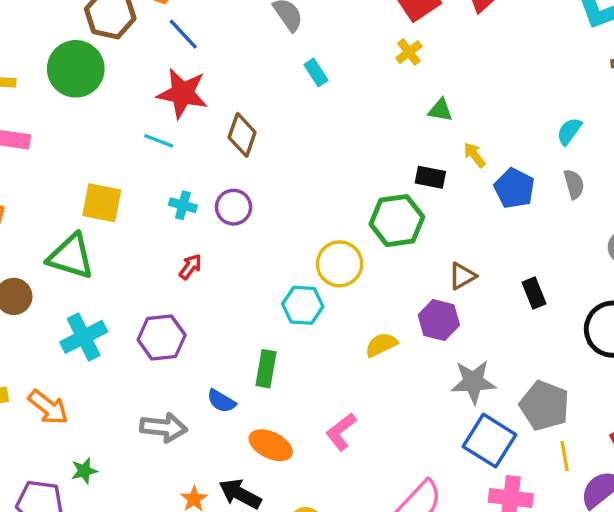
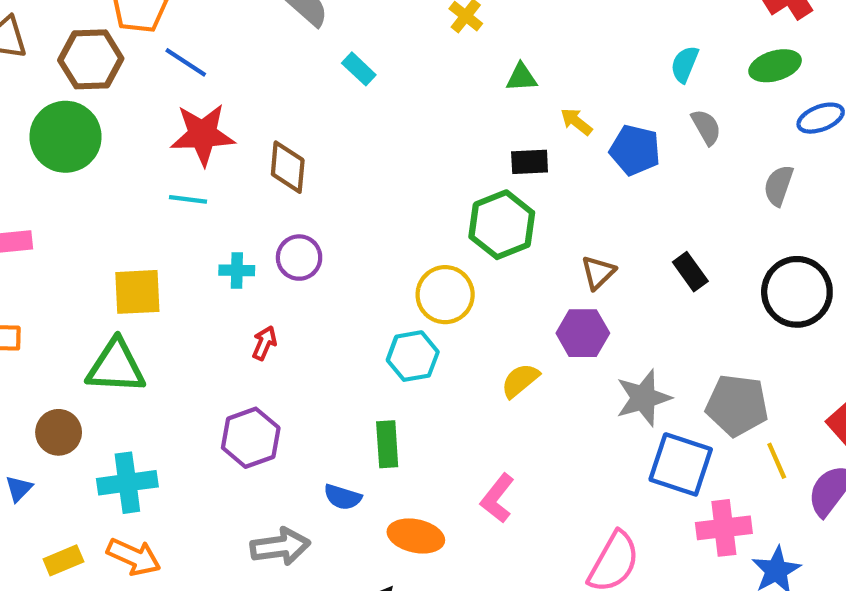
cyan cross: (84, 337) -> (127, 483), moved, turned 33

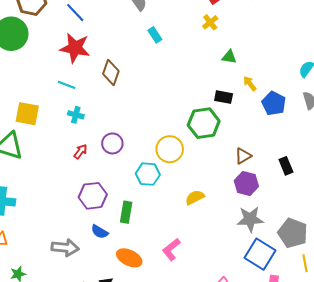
cyan line: (188, 199) -> (67, 85), moved
purple circle: (299, 258) -> (112, 143), moved
purple hexagon: (583, 333) -> (246, 183), moved
purple hexagon: (251, 438) -> (93, 196), moved

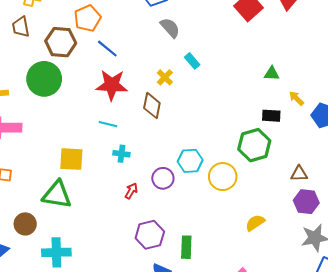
yellow cross: (210, 22) -> (165, 77), moved
brown triangle: (243, 156) -> (299, 174), turned 36
cyan hexagon: (148, 174) -> (190, 161), moved

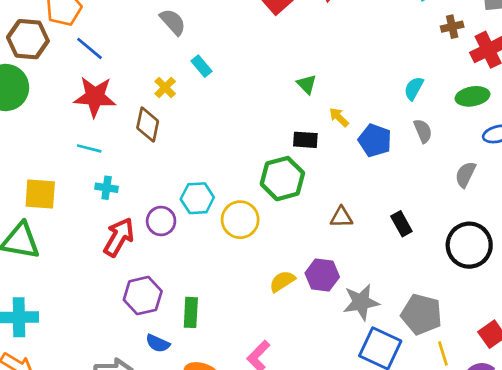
green triangle: (272, 74) -> (307, 84), turned 42
red arrow: (131, 191) -> (119, 237), size x1.8
purple hexagon: (306, 202) -> (322, 275), moved

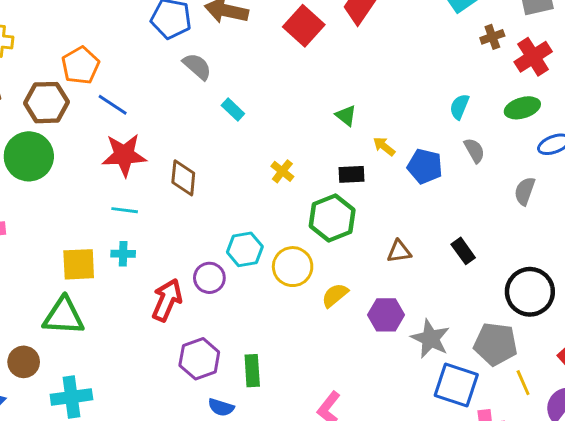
yellow cross: (165, 87) -> (282, 171), moved
cyan cross: (107, 188) -> (123, 254), moved
black circle: (469, 245) -> (530, 292), moved
yellow semicircle: (282, 281) -> (335, 295), moved
gray star: (361, 302) -> (430, 339), turned -30

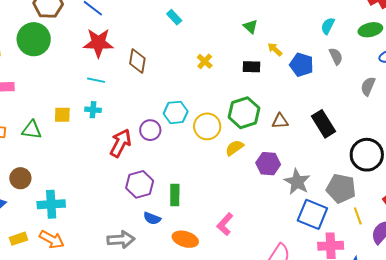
green hexagon: (332, 218) -> (244, 113), moved
black rectangle: (463, 251) -> (324, 124), size x1.5
yellow square: (79, 264) -> (62, 115), size x0.7
green triangle: (64, 316) -> (32, 130), moved, size x0.7

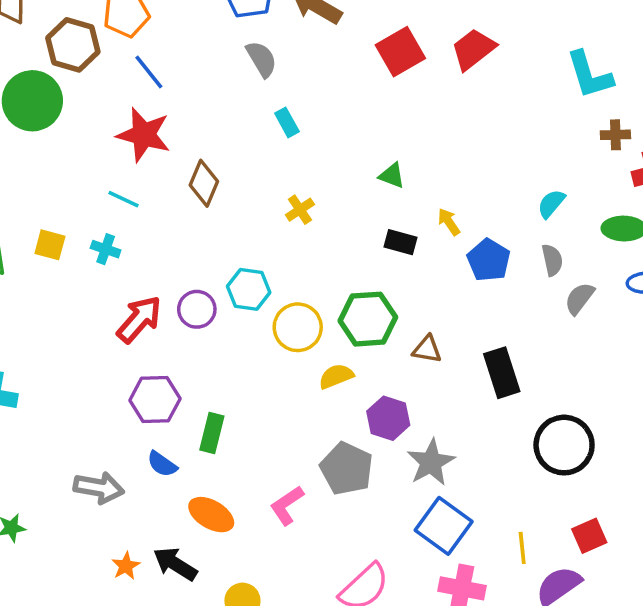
green triangle: (250, 27) -> (392, 176), moved, turned -35
yellow cross: (205, 61) -> (300, 210), moved
gray semicircle: (368, 86) -> (579, 298), moved
gray pentagon: (341, 188) -> (347, 469), moved

